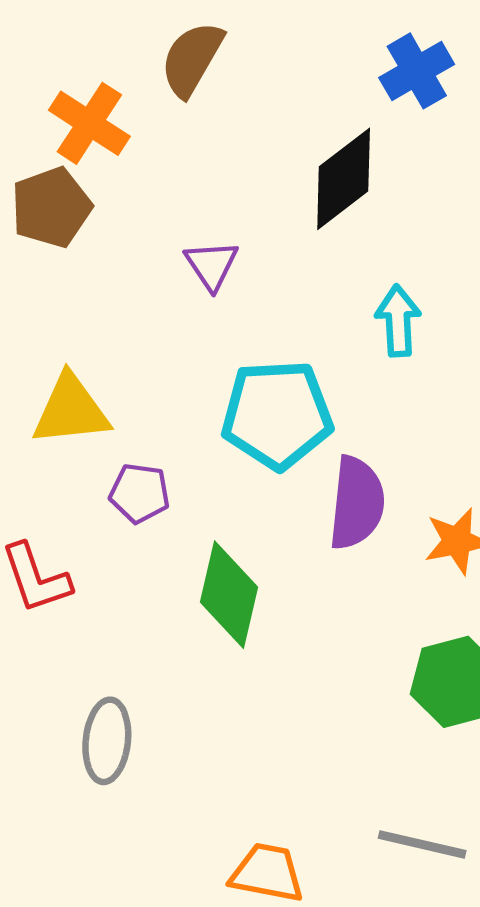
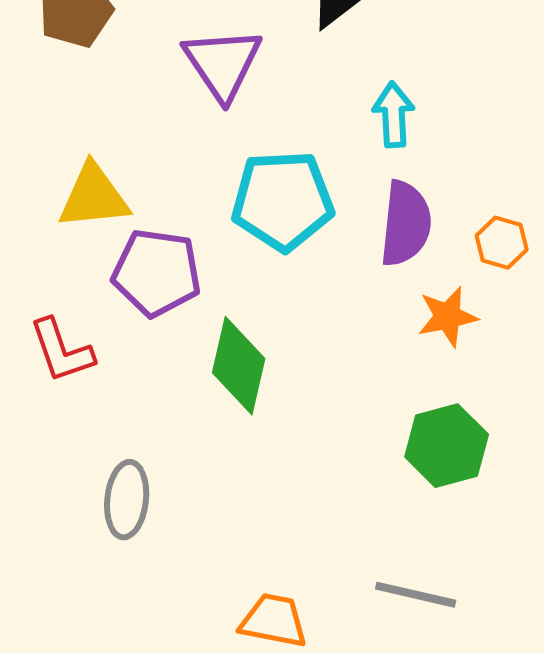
purple triangle: (212, 265) -> (223, 64), size x1.6
purple pentagon: (140, 493) -> (157, 273), size x1.6
purple semicircle: (357, 503) -> (406, 224), moved

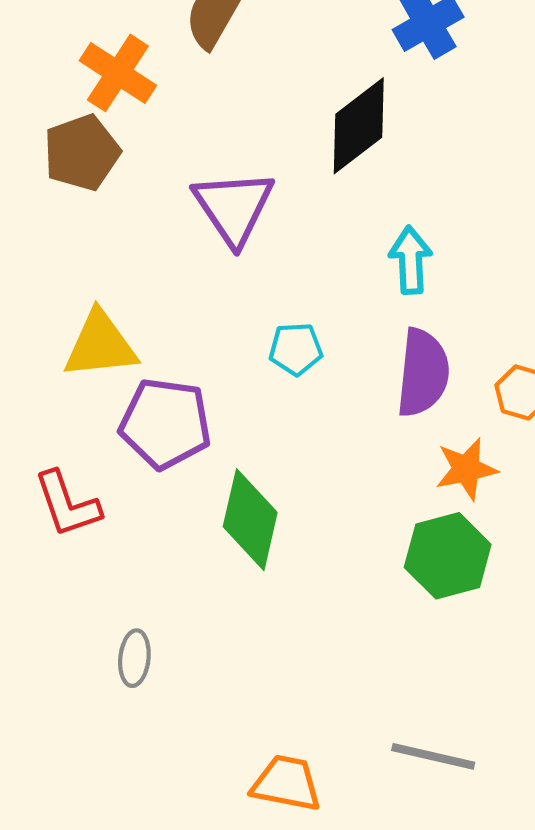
cyan pentagon: (283, 201) -> (296, 349), size x0.5
green hexagon: (447, 446) -> (448, 556), moved
gray ellipse: (127, 500) -> (134, 658), size x0.7

